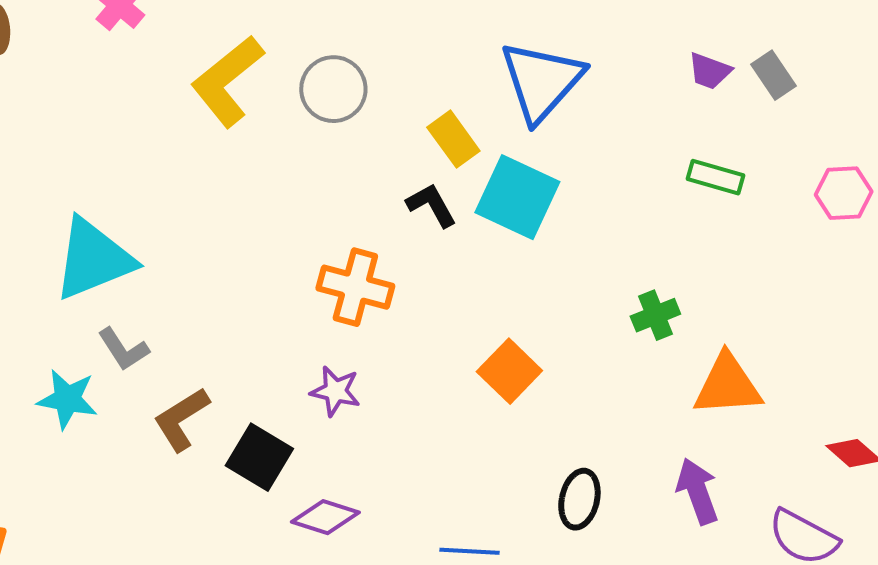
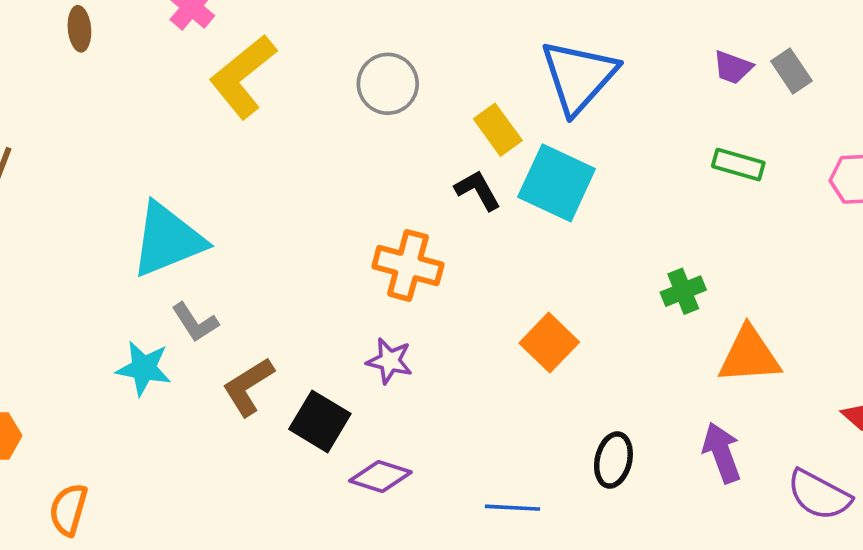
yellow L-shape: (227, 81) -> (243, 76), moved

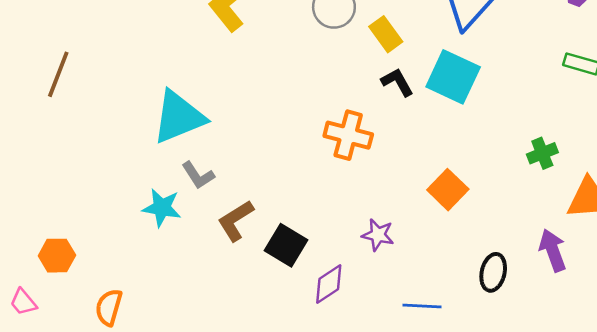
yellow rectangle: (498, 130) -> (386, 34), moved
purple star: (390, 361) -> (378, 235), moved
purple arrow: (722, 453) -> (553, 250), moved
purple diamond: (380, 477) -> (329, 284), turned -51

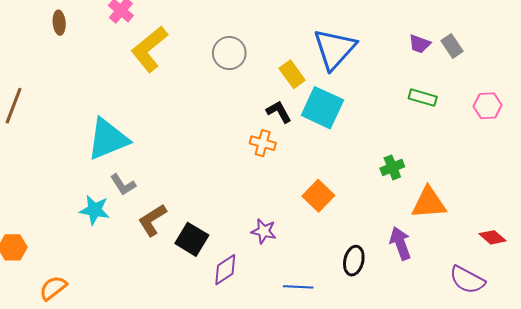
yellow rectangle: (386, 34) -> (292, 74), moved
orange cross: (348, 135) -> (263, 143), moved, size x0.7
orange semicircle: (109, 307) -> (53, 288), turned 36

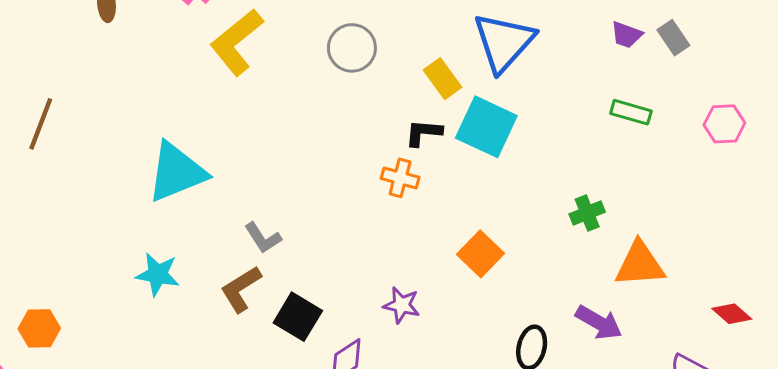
black L-shape: (279, 112) -> (423, 133), turned -56
gray L-shape: (123, 185) -> (263, 238), moved
purple arrow: (400, 243) -> (599, 323), turned 140

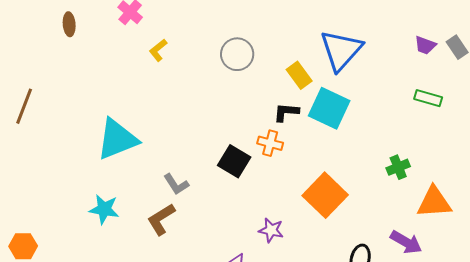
yellow L-shape: (237, 42) -> (158, 50), size x0.5
orange square: (480, 254) -> (325, 195), size x1.4
black square: (298, 317) -> (234, 161), moved

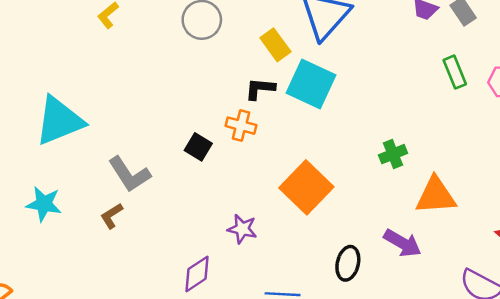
green rectangle: (428, 98) -> (455, 72), moved, turned 52
black square: (234, 161) -> (198, 147), size x0.7
gray L-shape: (176, 184) -> (129, 174), size x1.4
brown L-shape: (161, 219) -> (112, 216), size x0.7

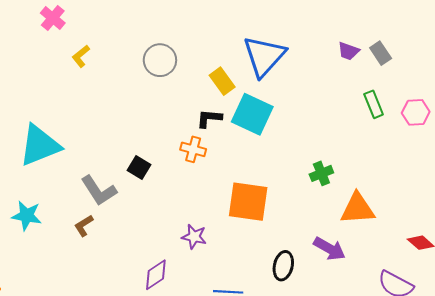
black square: (198, 147) -> (139, 167), moved
orange square: (306, 187) -> (248, 202), turned -36

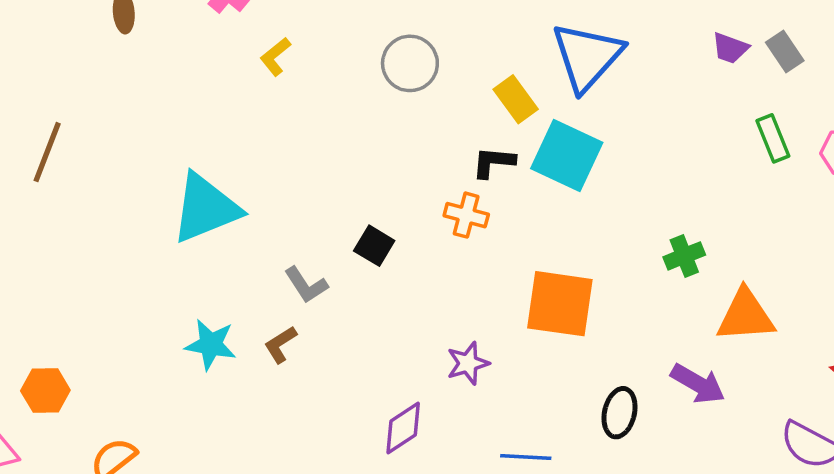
gray L-shape: (99, 191) -> (306, 285), size x0.7
cyan star: (27, 216) -> (211, 345), moved
purple star: (194, 237) -> (468, 363), turned -30

